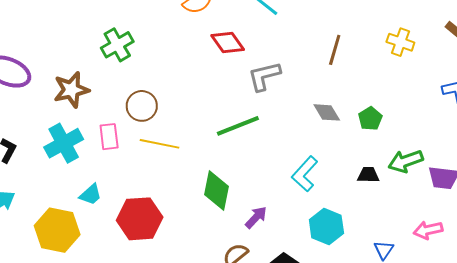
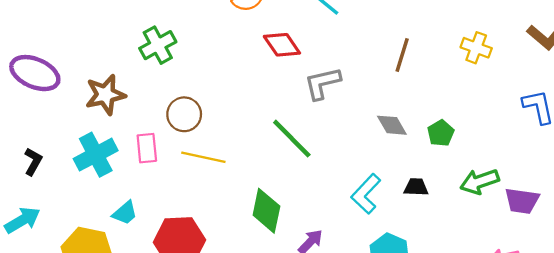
green line: (238, 126) -> (292, 139), turned 66
black trapezoid: (368, 175) -> (416, 187), moved

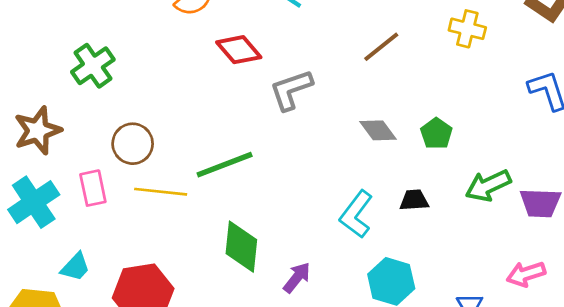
brown line: (402, 55) -> (381, 47), turned 40
green line: (292, 139) -> (225, 165), moved, turned -60

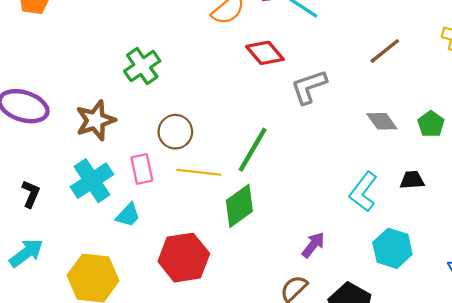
green line: (225, 165) -> (253, 150), turned -39
green diamond: (241, 247) -> (239, 206), moved, turned 48
cyan trapezoid: (75, 267) -> (128, 215), moved

